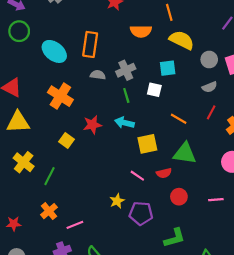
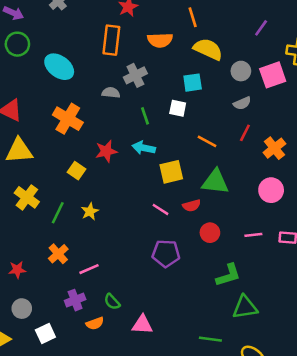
orange rectangle: (90, 44) -> (111, 40), moved
gray cross: (126, 70) -> (135, 75), moved
yellow star: (117, 201) -> (90, 211), moved
green L-shape: (174, 238) -> (228, 275), moved

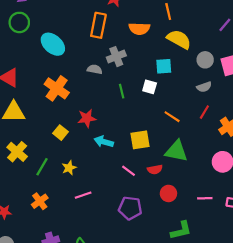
cyan arrow: (144, 148) -> (104, 142), moved
pink line: (89, 269) -> (83, 195), moved

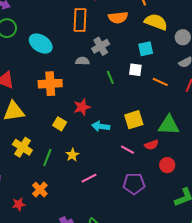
orange cross: (57, 88) -> (50, 84), turned -30
orange line: (172, 117) -> (160, 82), moved
orange cross: (40, 201) -> (40, 190), moved

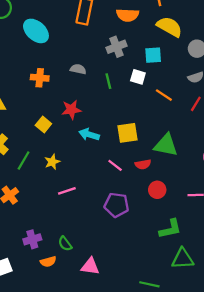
gray cross: (101, 46) -> (116, 47), moved
gray semicircle: (82, 61) -> (78, 69), moved
orange cross: (50, 84) -> (40, 78), size x0.7

